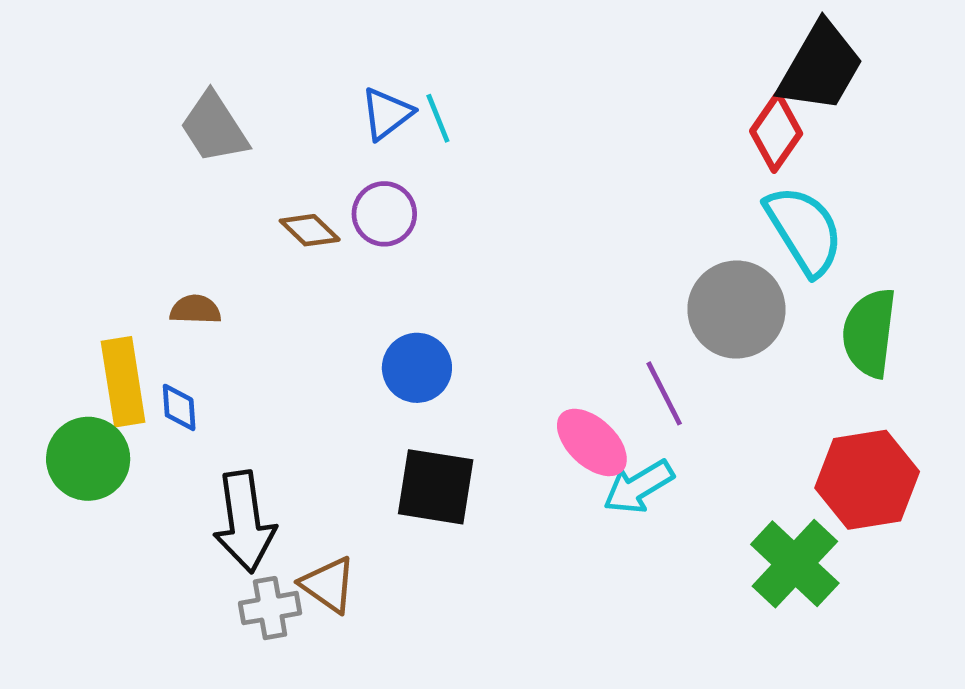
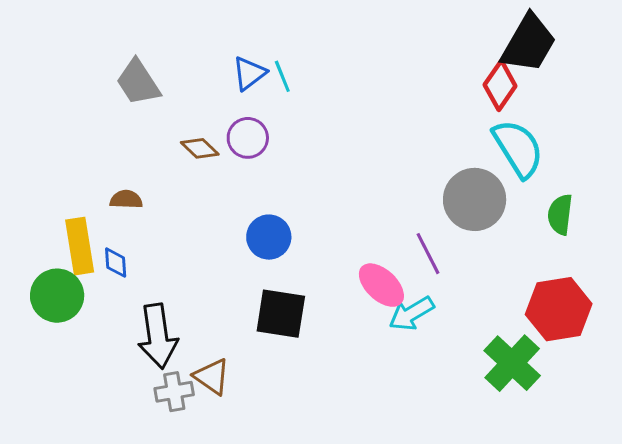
green semicircle: (869, 333) -> (560, 214), size x0.7

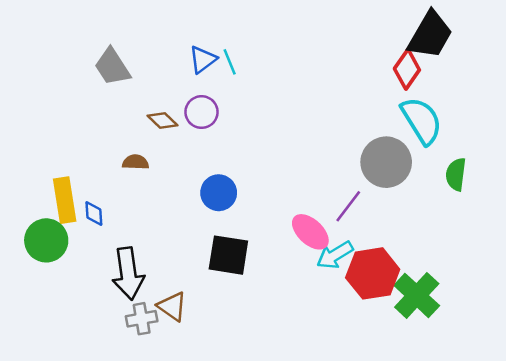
brown semicircle: (126, 199) -> (135, 162), moved
purple line: (428, 254) -> (348, 206), turned 64
red hexagon: (559, 309) -> (373, 273), moved

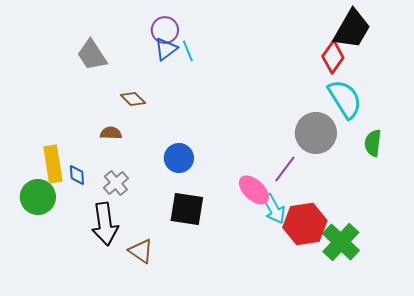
purple circle: (202, 112) -> (165, 30), moved
cyan arrow: (335, 255) -> (274, 209), turned -88
gray cross: (142, 319) -> (116, 183), moved, turned -30

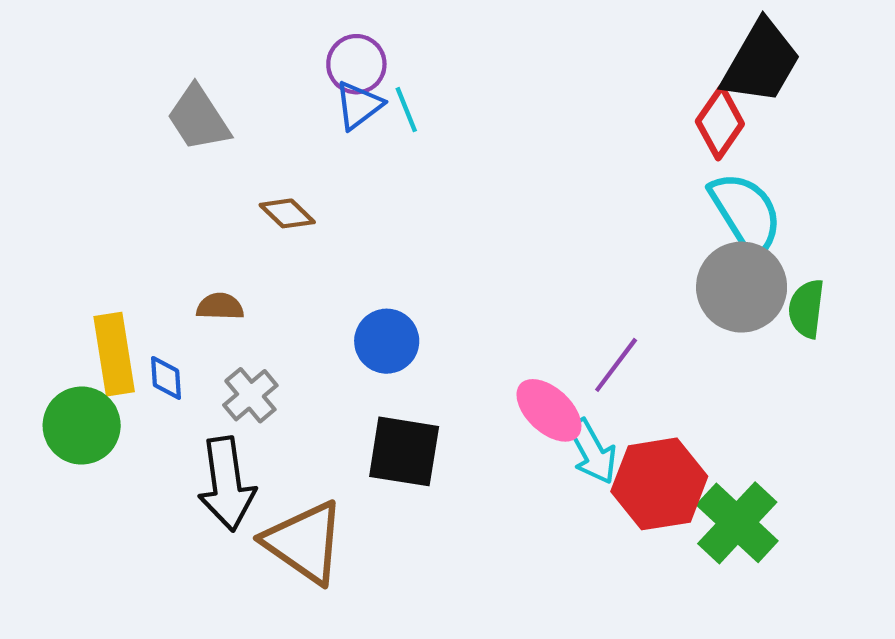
brown semicircle: (111, 133) -> (220, 307), moved
gray circle: (316, 133) -> (742, 287), moved
brown triangle: (141, 251) -> (304, 542), size x1.6

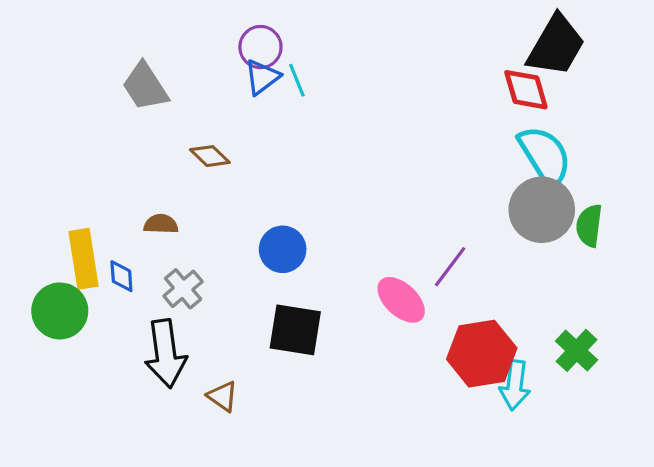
red diamond: (720, 123) -> (526, 90), turned -51
cyan arrow: (592, 451) -> (515, 385), moved, turned 36
green cross: (737, 523) -> (577, 350), moved, size x0.7
brown triangle: (304, 542) -> (223, 396), size x0.5

